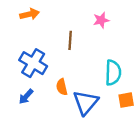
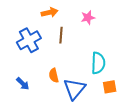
orange arrow: (30, 14) -> (50, 12), moved
blue cross: (33, 63) -> (29, 40), moved, turned 30
blue arrow: (26, 96) -> (23, 84), turned -88

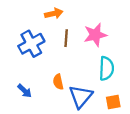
pink star: (88, 18) -> (95, 35), moved, size x1.5
orange square: (110, 87) -> (113, 102), moved

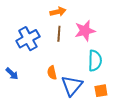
orange arrow: (54, 13) -> (58, 12), moved
blue arrow: (25, 91) -> (12, 74), moved

